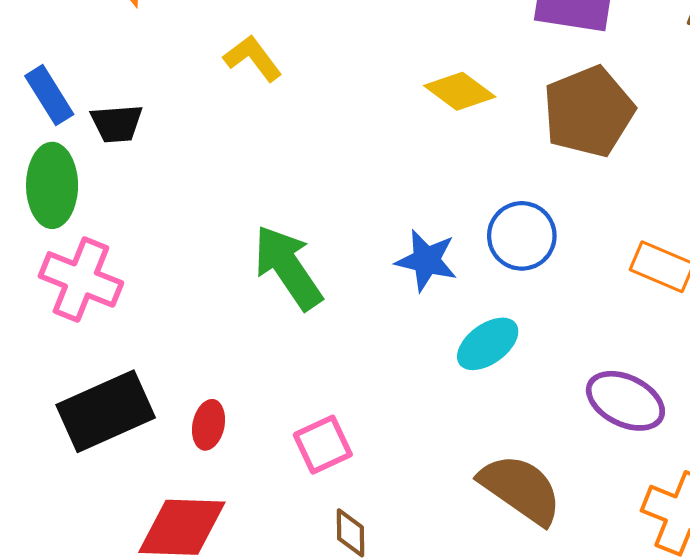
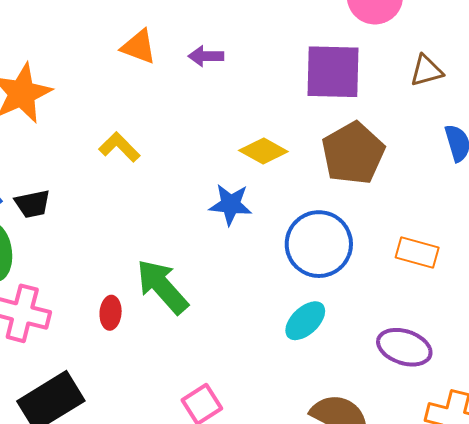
blue circle: (522, 236) -> (319, 244), size x1.4
blue star: (426, 260) -> (231, 204), moved
red ellipse: (209, 425) -> (111, 313), moved

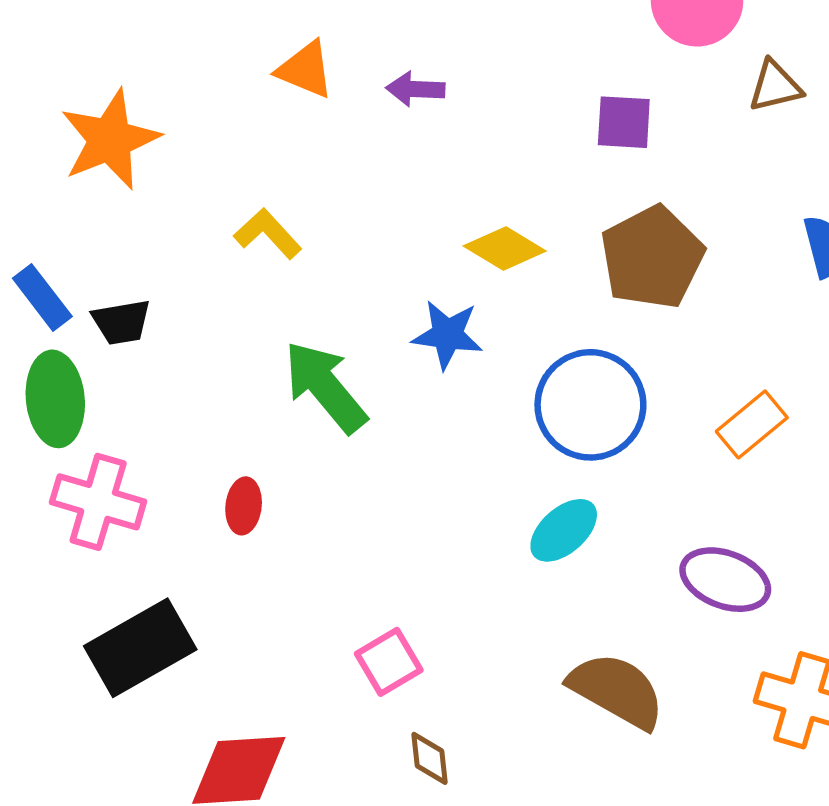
brown triangle: (426, 71) -> (775, 86), moved
purple square: (333, 72) -> (624, 122), size x0.6
orange rectangle: (417, 253) -> (752, 424), turned -57
green arrow: (162, 287) -> (325, 387), moved

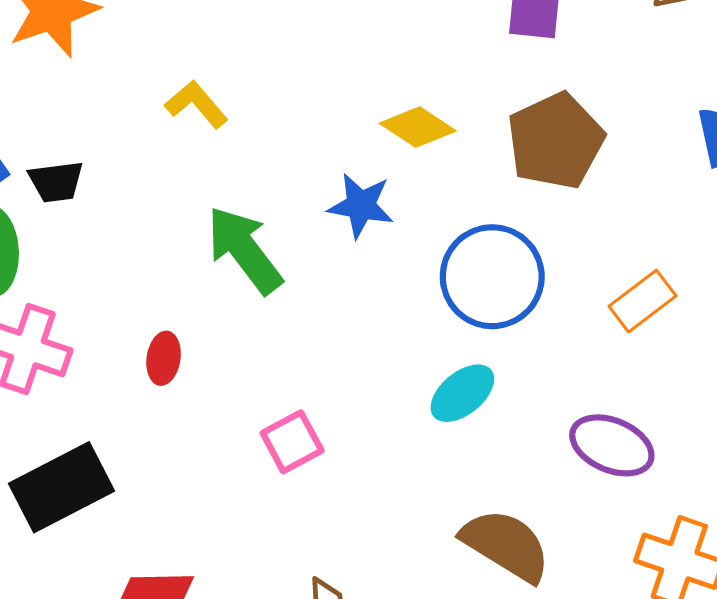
pink square: (389, 662) -> (292, 442), moved

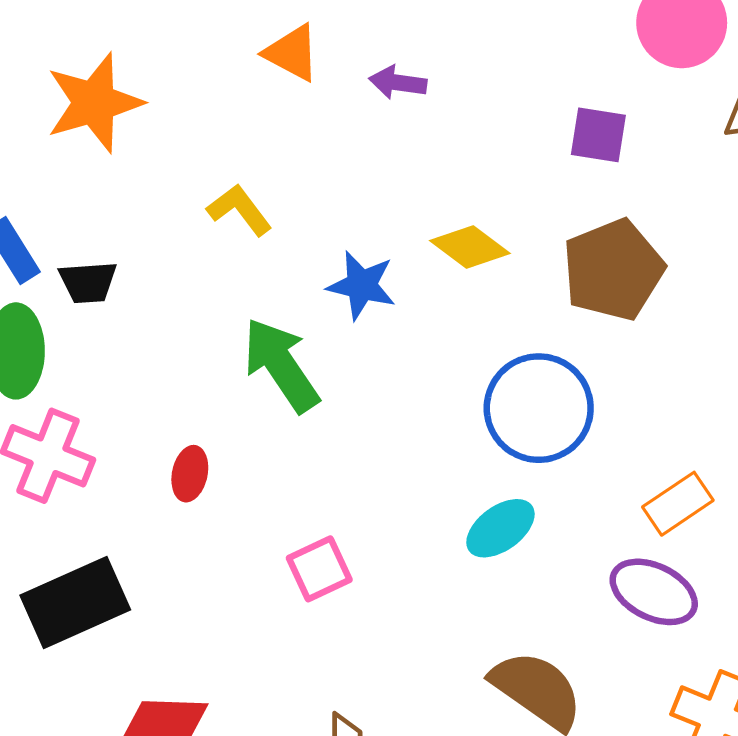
blue star: (361, 206) -> (362, 285), moved
orange rectangle: (643, 301) -> (678, 504), moved

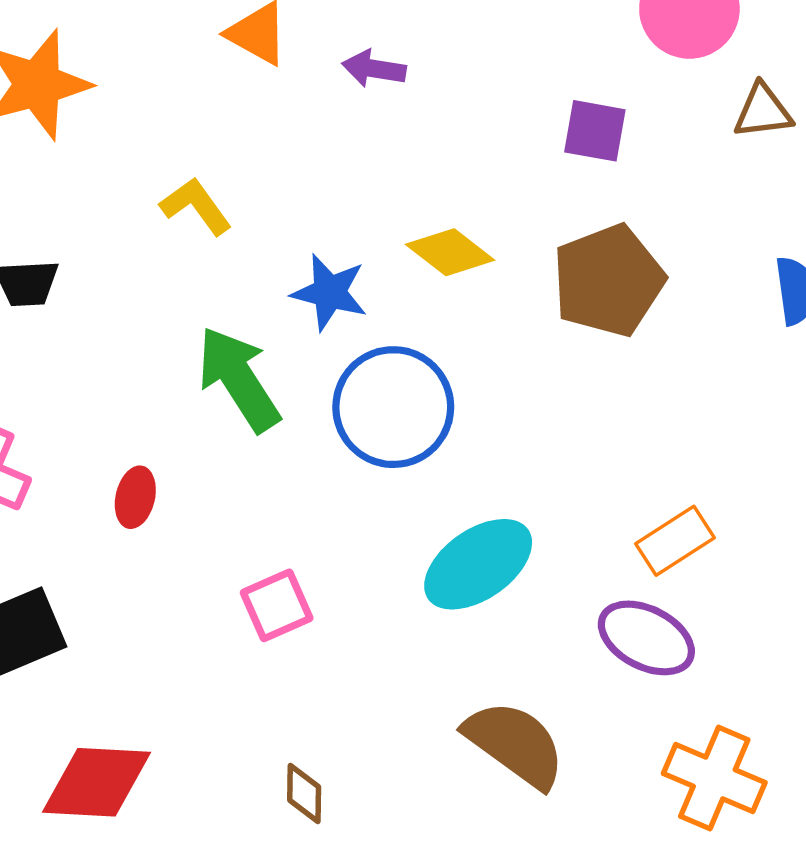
blue circle: (539, 408) -> (393, 407), moved
cyan ellipse: (500, 528) -> (478, 564), size x1.4

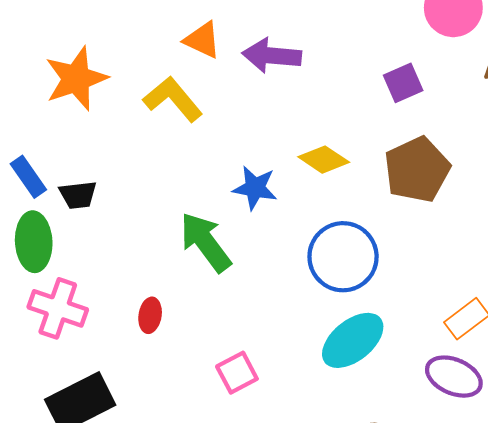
purple arrow: (374, 69) -> (272, 56), size x1.6
purple square: (595, 131) -> (403, 83), turned -30
yellow L-shape: (196, 206) -> (173, 99), moved, size x1.4
blue circle: (393, 407) -> (343, 257), moved

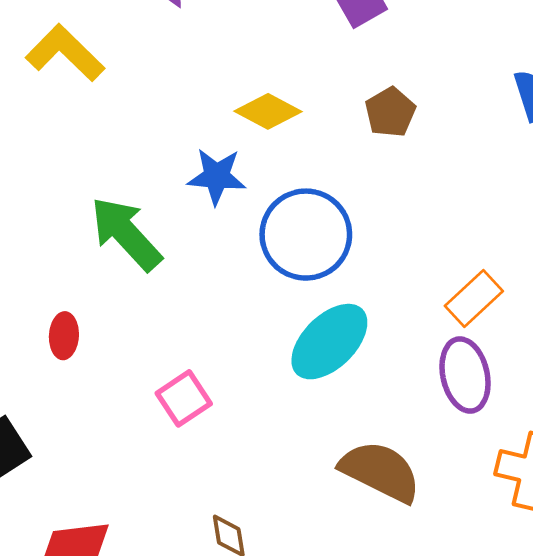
brown pentagon: (417, 170) -> (390, 112), size x0.6
blue star: (255, 188) -> (217, 176), moved
purple ellipse: (454, 377) -> (465, 375), turned 60

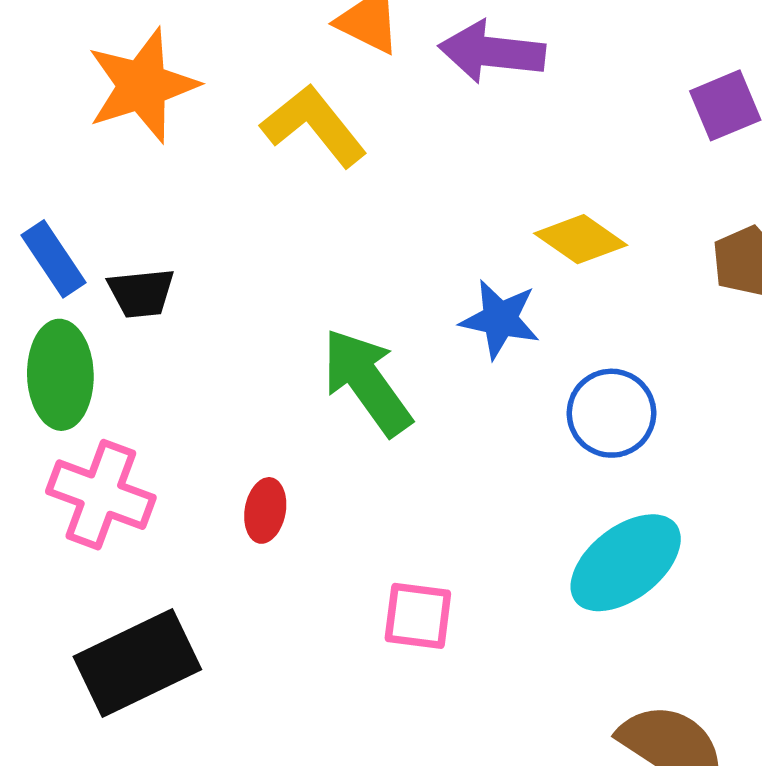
blue circle: (306, 235) -> (611, 413), size x0.7
pink square: (184, 398) -> (418, 616), turned 34

